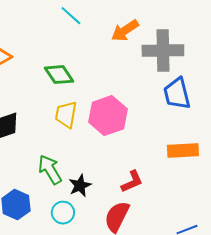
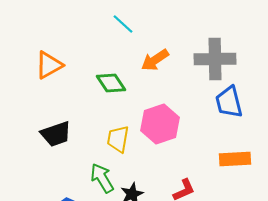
orange arrow: (125, 31) -> (155, 60), moved
yellow trapezoid: (66, 115) -> (118, 139), moved

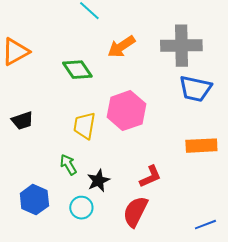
blue trapezoid: (229, 102) -> (195, 89), turned -64
black trapezoid: (56, 134) -> (22, 121), size x0.7
green arrow: (102, 178) -> (68, 165), size x0.7

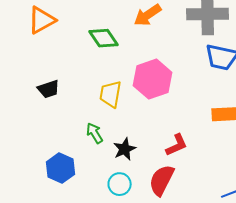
cyan circle: (81, 208) -> (120, 184), moved

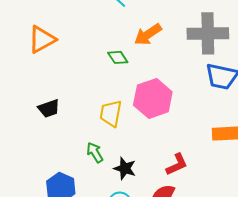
green diamond: (104, 38) -> (118, 57), moved, size x0.7
black star: (125, 149) -> (125, 168), turned -30

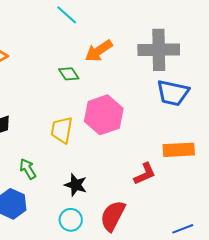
green arrow: (95, 152) -> (28, 169), moved
red L-shape: (177, 164) -> (145, 174), moved

